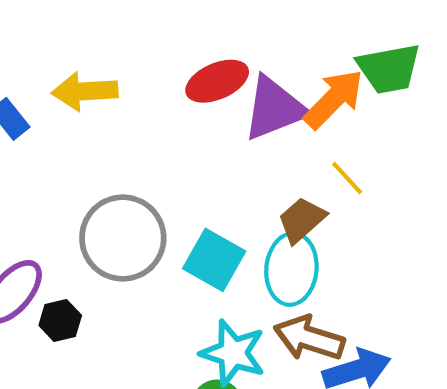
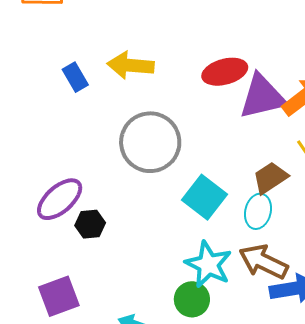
gray circle: (123, 238) -> (150, 142), moved
cyan ellipse: (291, 269) -> (258, 211), size x0.7

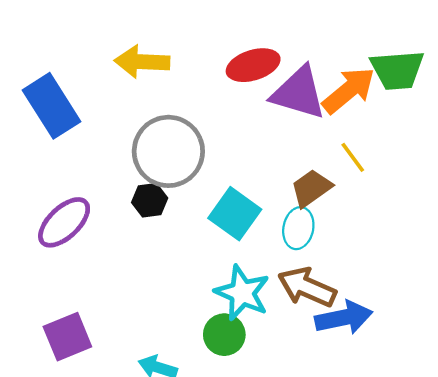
blue rectangle: (75, 77) -> (51, 106), moved, size x1.8
purple triangle: (262, 97) -> (299, 93), turned 32
black hexagon: (90, 224) -> (150, 200), moved

